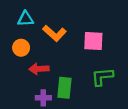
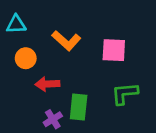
cyan triangle: (26, 19) -> (16, 24), moved
purple cross: (43, 98) -> (53, 119), turned -32

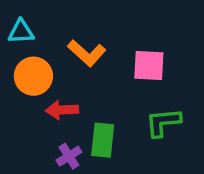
orange circle: (26, 58) -> (33, 76), size x1.4

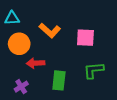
purple cross: (69, 156) -> (21, 87), moved

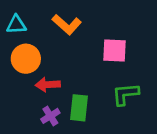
orange L-shape: (50, 31) -> (67, 25), moved
purple cross: (21, 87) -> (50, 116), moved

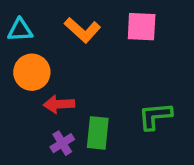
pink square: (115, 50) -> (142, 27), moved

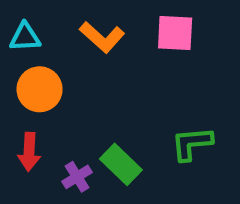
red arrow: (59, 104) -> (29, 152), moved, turned -84
green rectangle: (98, 133) -> (121, 164), turned -52

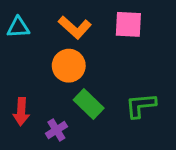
orange circle: (40, 89) -> (69, 66), moved
green rectangle: (121, 164) -> (89, 104), moved

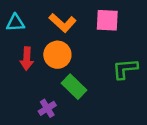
green L-shape: (141, 105) -> (125, 69), moved
red arrow: (21, 112) -> (27, 59), moved

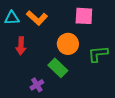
orange L-shape: (63, 23) -> (37, 18), moved
orange circle: (57, 55) -> (68, 44), moved

